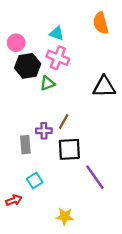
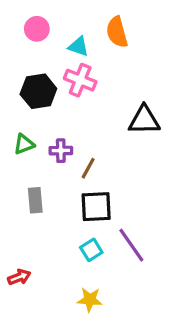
orange semicircle: (101, 23) -> (117, 32), moved
pink circle: (16, 43) -> (37, 29), moved
green triangle: (47, 83) -> (24, 144), moved
purple cross: (44, 131) -> (61, 151), moved
cyan square: (35, 181) -> (91, 250), moved

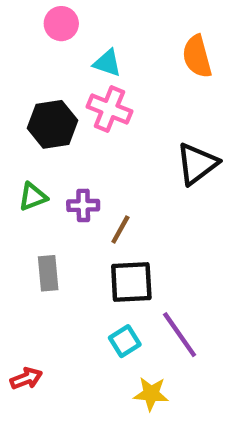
pink circle: (37, 29) -> (61, 24), moved
orange semicircle: (117, 32) -> (197, 56), moved
black triangle: (144, 120) -> (197, 164), turned -36
yellow star: (90, 300) -> (151, 394), moved

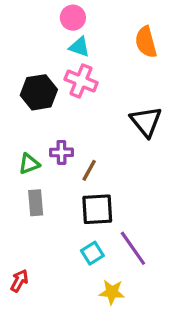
pink circle: (61, 24) -> (73, 18), moved
black triangle: (197, 164) -> (146, 122), turned -32
green triangle: (33, 197) -> (29, 164), moved
red arrow: (26, 378) -> (19, 281), turned -40

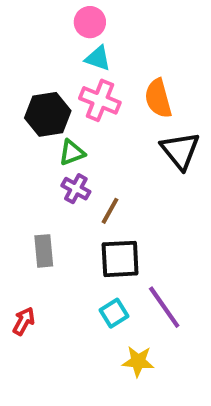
orange semicircle: (146, 42) -> (158, 98), moved
purple cross: (62, 152) -> (76, 189), turned 30
green triangle: (29, 164) -> (72, 153), moved
red arrow: (19, 281) -> (24, 321), moved

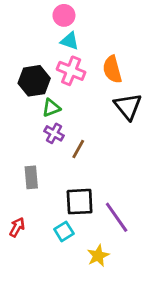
black square: (120, 259) -> (80, 202), moved
cyan square: (114, 313) -> (64, 231), moved
yellow star: (138, 361) -> (98, 256), turned -30

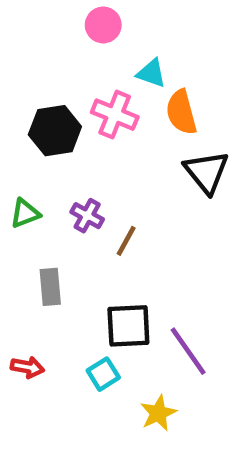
cyan triangle: (70, 41) -> (151, 73), moved
green triangle: (51, 108) -> (25, 213), moved
red arrow: (17, 227) -> (27, 367), turned 72

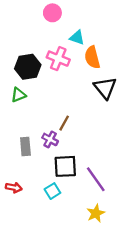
green triangle: (25, 213) -> (18, 95), moved
purple cross: (87, 216) -> (50, 139), moved
yellow star: (158, 413) -> (96, 213), moved

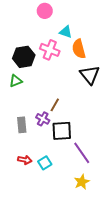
black square: (65, 166) -> (62, 131), moved
red arrow: (14, 188) -> (25, 160), moved

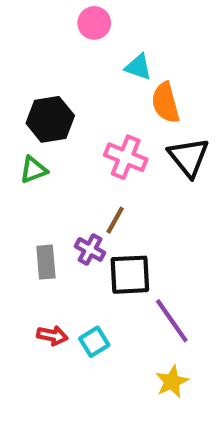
pink cross: (50, 50) -> (126, 157), moved

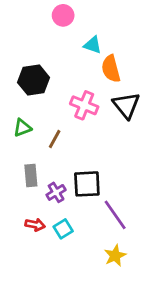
green triangle: (33, 170) -> (22, 128), moved
brown line: (115, 220) -> (55, 139), moved
purple cross: (90, 249) -> (56, 192), moved, turned 30

